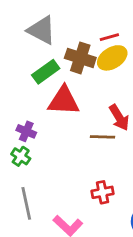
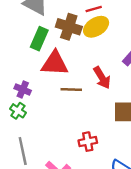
green rectangle: (46, 72) -> (39, 39), turned -30
brown line: (102, 137) -> (71, 89), moved

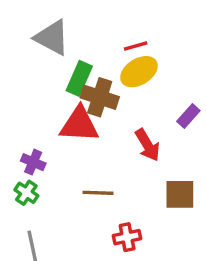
brown cross: (69, 27) -> (100, 97), moved
green rectangle: (39, 39) -> (79, 78), moved
brown line: (71, 89) -> (98, 193), moved

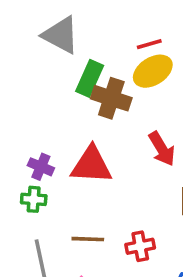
red triangle: (79, 125) -> (91, 165), moved
green cross: (26, 193) -> (34, 199), turned -30
brown line: (98, 193) -> (88, 239), moved

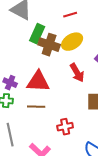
yellow ellipse: (153, 71) -> (72, 42), moved
brown line: (88, 239) -> (36, 107), moved

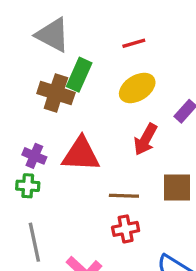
brown cross: (49, 45) -> (56, 93), moved
red arrow: (77, 73) -> (145, 139), turned 60
brown line: (36, 107) -> (124, 196), moved

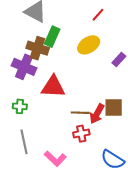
red line: (134, 43) -> (98, 15), moved, turned -32
red arrow: (145, 139) -> (97, 114), moved
purple cross: (34, 156) -> (24, 67), moved, size x1.6

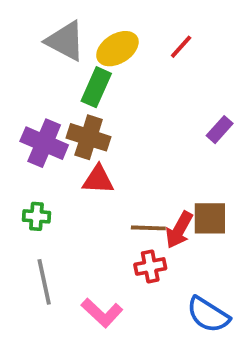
yellow ellipse: (89, 45) -> (117, 49), moved
brown cross: (38, 48) -> (89, 137), moved
red triangle: (53, 87) -> (98, 180), size x0.7

